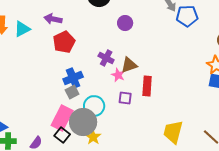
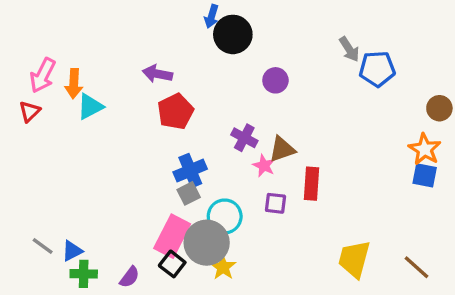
cyan triangle: (22, 29) -> (90, 107), moved

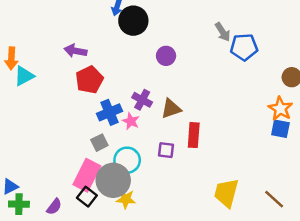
pink star: (264, 166) -> (131, 121), moved
blue cross: (190, 171) -> (109, 112), moved
yellow star: (223, 267) -> (126, 199), turned -30

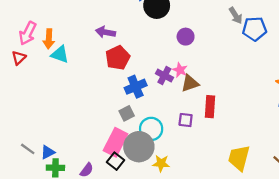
cyan triangle: (24, 76) -> (60, 54), turned 48
pink star: (131, 121) -> (180, 70), moved
yellow star: (126, 199) -> (161, 163), moved

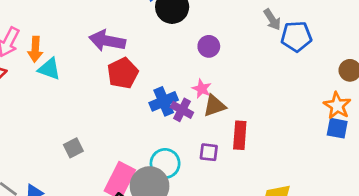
purple arrow: (106, 32) -> (107, 41), size x1.4
purple cross: (164, 76) -> (182, 110), moved
blue cross: (136, 87) -> (164, 101), moved
gray square: (127, 113) -> (73, 148), moved

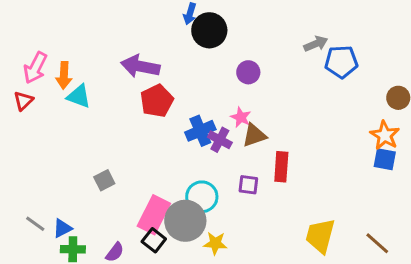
gray arrow: (272, 20) -> (316, 44), turned -80

